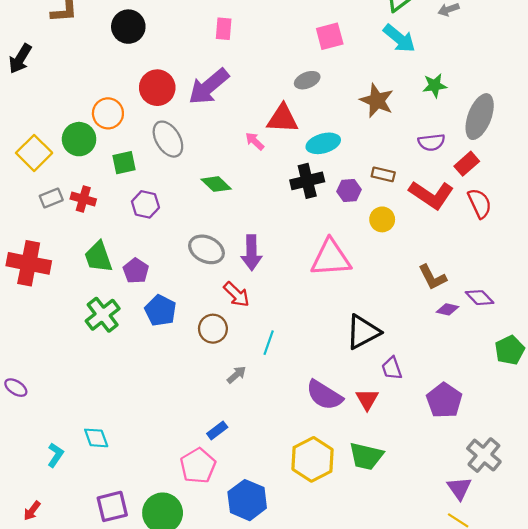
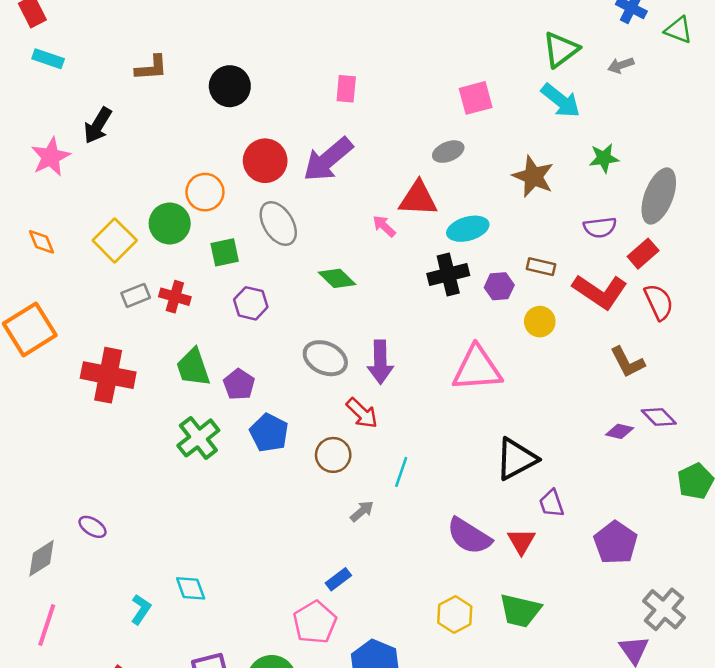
brown L-shape: (432, 277) -> (627, 362), moved
yellow hexagon: (313, 459) -> (455, 615), size x0.7

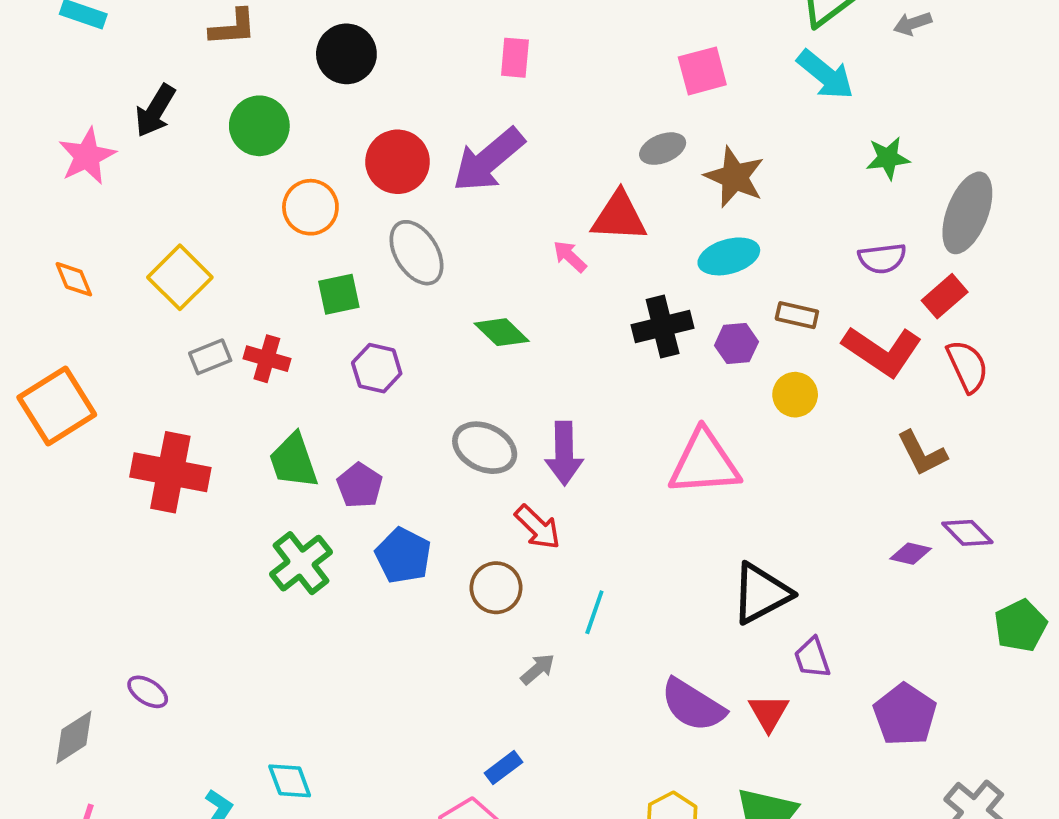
brown star: (533, 176) -> (735, 177), moved
green circle: (170, 223) -> (259, 126), moved
cyan ellipse: (468, 229) -> (729, 256), moved

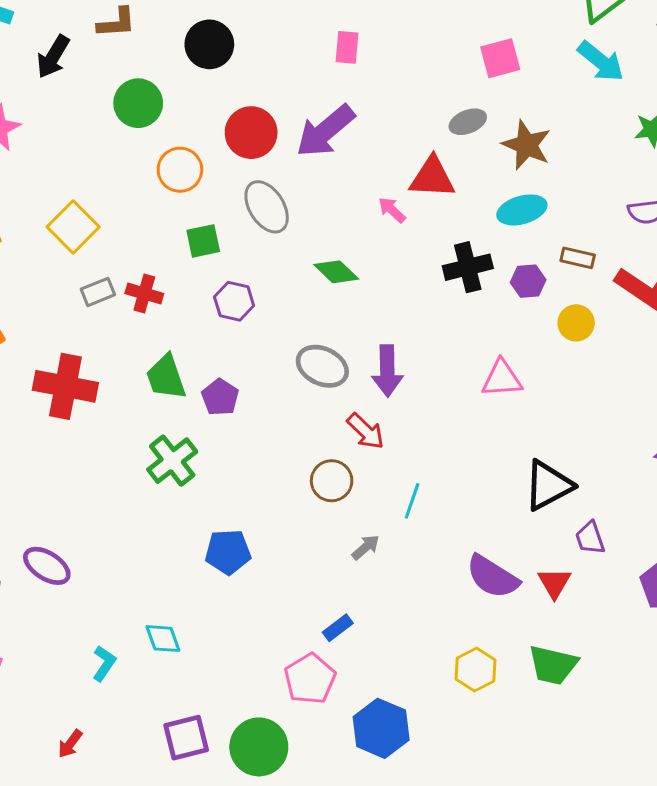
black arrow: (155, 111) -> (53, 57), moved
pink triangle: (704, 463) -> (502, 379), size x0.7
blue pentagon: (403, 556) -> (228, 552), moved, turned -30
purple ellipse: (148, 692) -> (47, 566), size x1.4

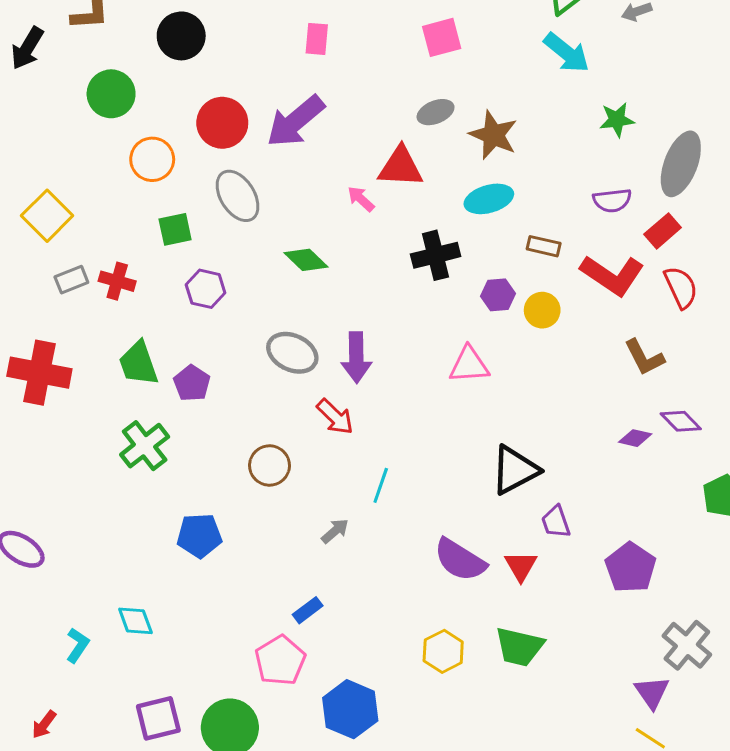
pink square: (500, 58) -> (442, 37), moved
purple hexagon: (528, 281) -> (498, 295), moved
brown circle: (332, 481) -> (270, 465), moved

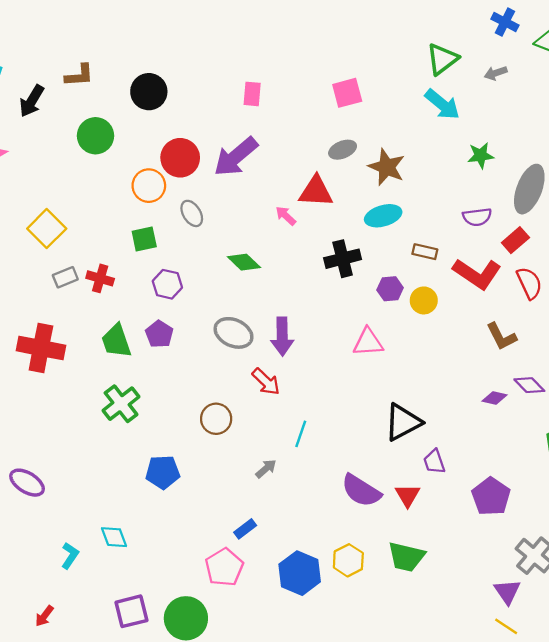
orange circle: (152, 159) -> (149, 186), moved
gray ellipse: (238, 196) -> (192, 213), size x0.7
purple pentagon: (192, 383) -> (159, 334), moved
blue hexagon: (350, 709) -> (300, 573), moved

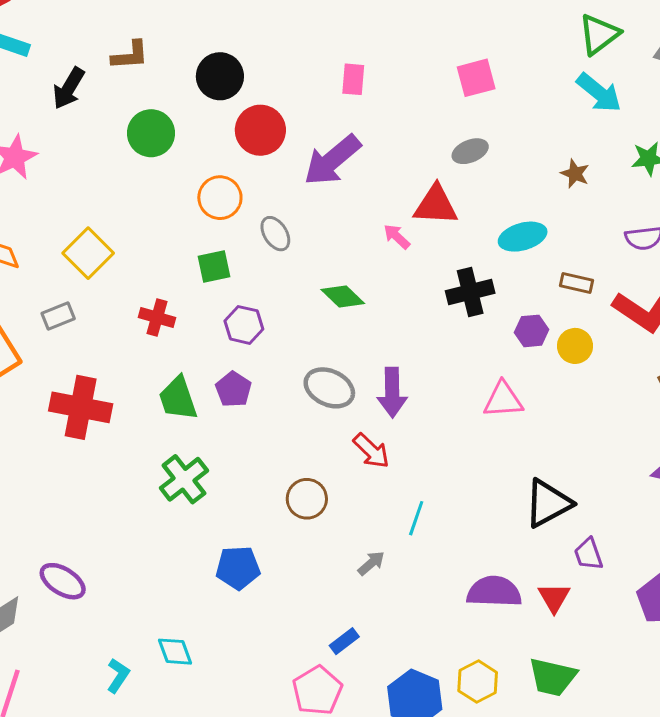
red circle: (180, 158) -> (260, 130), moved
brown star: (387, 167) -> (575, 174), moved, size x0.6
gray rectangle: (65, 277) -> (58, 316), moved
purple semicircle: (361, 491) -> (494, 592), turned 150

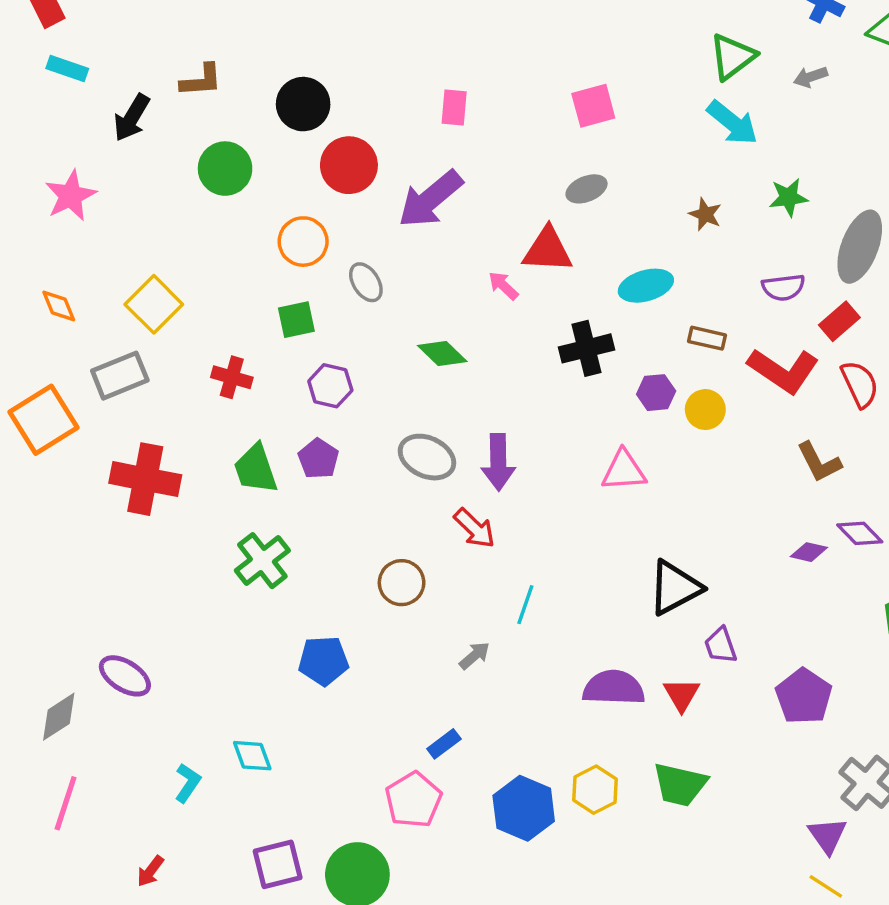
gray rectangle: (58, 316) -> (120, 376), size x1.5

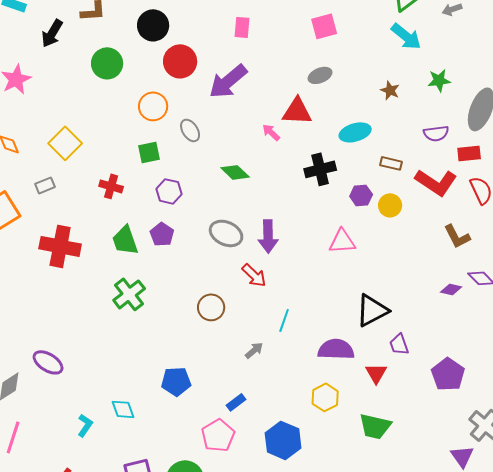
red rectangle: (839, 321) -> (469, 153), turned 35
gray rectangle: (120, 376) -> (45, 185), size x0.6
blue pentagon: (323, 661) -> (176, 381), moved
purple semicircle: (614, 688) -> (336, 349), moved
yellow hexagon: (595, 790) -> (325, 397), moved

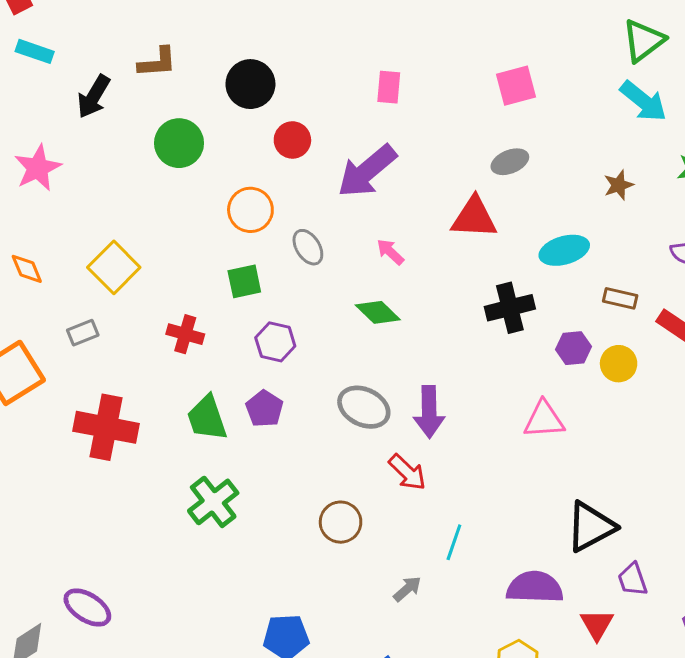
red circle: (180, 61) -> (292, 140), size x0.7
brown star: (390, 90) -> (619, 185), turned 30
pink arrow: (271, 132) -> (390, 252), moved

